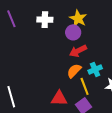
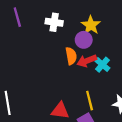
cyan cross: (95, 70) -> (102, 65), moved, turned -32
orange semicircle: (74, 71) -> (71, 56), moved, turned 119

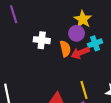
white cross: (54, 22) -> (42, 40), moved
cyan cross: (102, 65) -> (95, 43), moved, turned 32

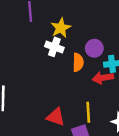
yellow star: (83, 19) -> (61, 28), moved
red arrow: (80, 53) -> (103, 78), moved

